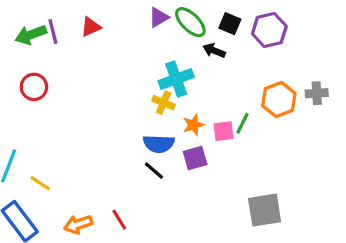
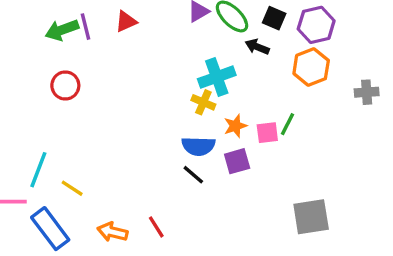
orange hexagon: (279, 100) -> (311, 67), moved
orange arrow: (78, 224) -> (112, 232), turned 32

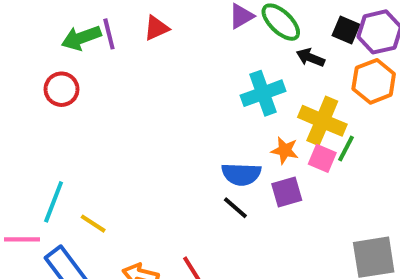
black square: (274, 18) -> (346, 30), moved
red circle: (65, 85) -> (61, 89), moved
yellow cross: (203, 102) -> (322, 121), moved, size x1.6
orange star: (235, 126) -> (285, 150), turned 30
pink square: (267, 133) -> (322, 158), turned 30

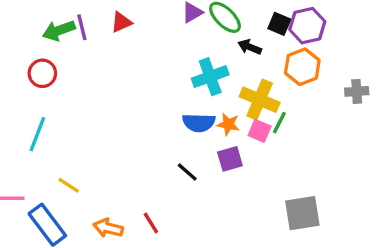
blue semicircle: (241, 174) -> (199, 123), moved
cyan line: (54, 202) -> (37, 134), moved

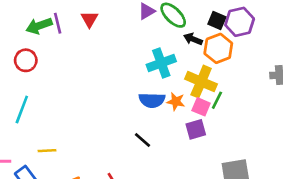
red triangle: (121, 22) -> (89, 19), turned -36
orange hexagon: (302, 67) -> (218, 48), moved
purple square: (230, 159) -> (196, 129), moved
yellow line: (69, 185) -> (47, 151), turned -36

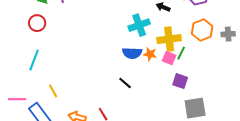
orange hexagon: (218, 48) -> (202, 30), moved
yellow cross: (201, 82) -> (169, 39), turned -30
purple square: (196, 129) -> (180, 81), moved, turned 35
yellow line: (47, 151) -> (53, 91), turned 64

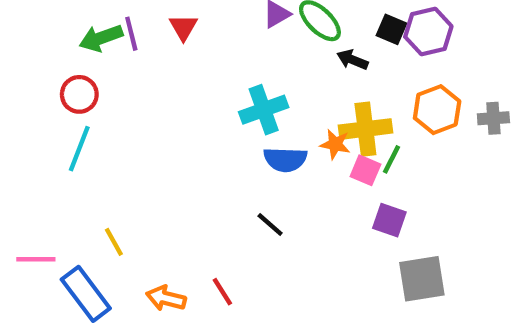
cyan cross: (139, 25) -> (264, 110), moved
orange star: (150, 54) -> (335, 144), moved
cyan line: (34, 60) -> (79, 149), moved

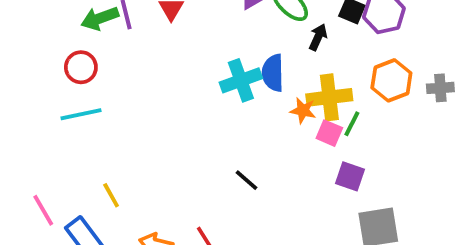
black arrow: (352, 60) -> (318, 37), turned 92
cyan line: (79, 149) -> (81, 114), turned 57
blue semicircle: (285, 159) -> (273, 73), moved, turned 87
pink line: (36, 259) -> (43, 210), turned 60

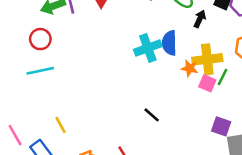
purple square: (350, 176) -> (221, 126), moved

